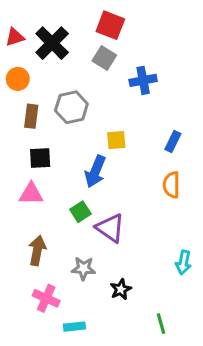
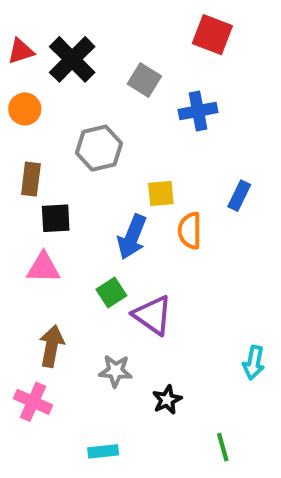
red square: (110, 25) -> (212, 35), moved
brown rectangle: (31, 116) -> (31, 179), moved
orange semicircle: (171, 185) -> (190, 231), moved
pink cross: (46, 298) -> (33, 402), moved

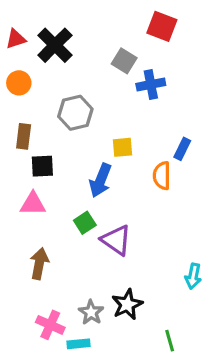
gray square: (144, 80) -> (124, 61), moved
orange semicircle: (190, 231) -> (162, 176), moved
gray star: (116, 371) -> (91, 312), moved, turned 30
black star: (167, 400) -> (127, 304), size x1.4
pink cross: (33, 402) -> (50, 325), moved

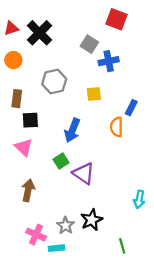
yellow square: (123, 147) -> (94, 94), moved
pink triangle: (33, 204) -> (24, 147), turned 42

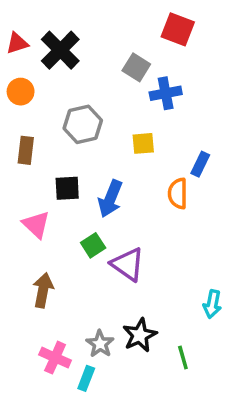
black square: (30, 120) -> (67, 188), moved
green line: (122, 246) -> (183, 358), moved
cyan rectangle: (56, 248) -> (86, 378), turned -63

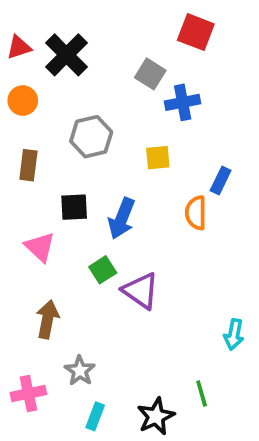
black star: (140, 335) -> (156, 416), moved
gray star: (100, 344) -> (80, 371), moved
pink cross: (55, 358) -> (28, 394), moved, turned -36

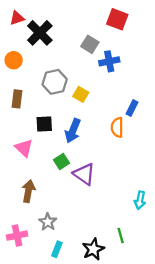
red triangle: (19, 47) -> (17, 18), moved
yellow square: (158, 158) -> (81, 94), moved, turned 35

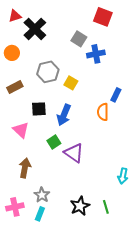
brown rectangle: (17, 99) -> (15, 87), turned 56
cyan rectangle: (57, 249) -> (40, 214), moved
black star: (93, 249) -> (80, 206), moved

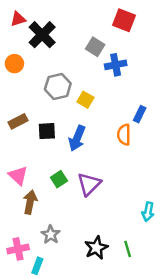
brown rectangle: (15, 87) -> (18, 121), moved
pink triangle: (21, 130) -> (18, 176), moved
green square: (54, 142) -> (59, 179), moved
purple triangle: (74, 153) -> (89, 184), turned 40
cyan rectangle: (40, 214) -> (37, 266), moved

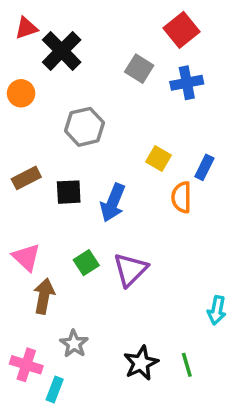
red square: (124, 20) -> (182, 30), turned 30
blue cross: (116, 65) -> (187, 83), moved
yellow square: (85, 100) -> (159, 159), moved
pink cross: (18, 249) -> (26, 365), turned 30

